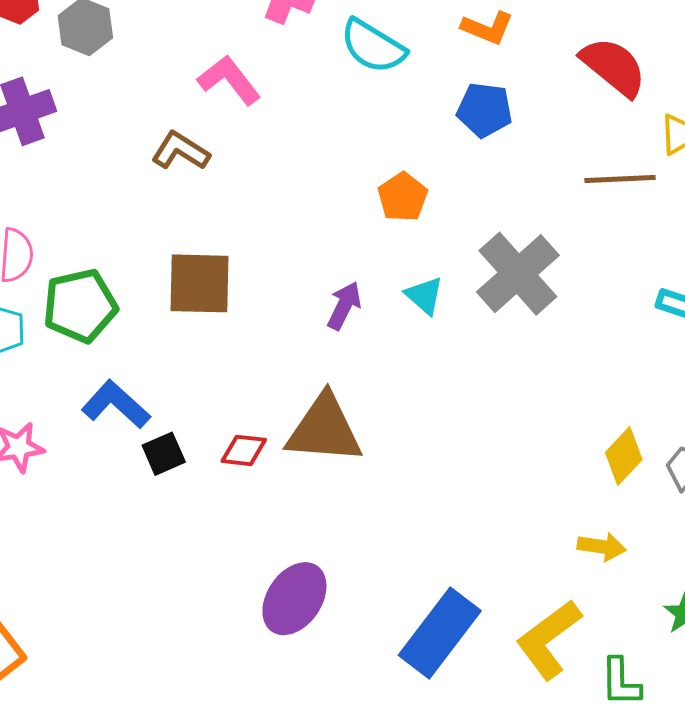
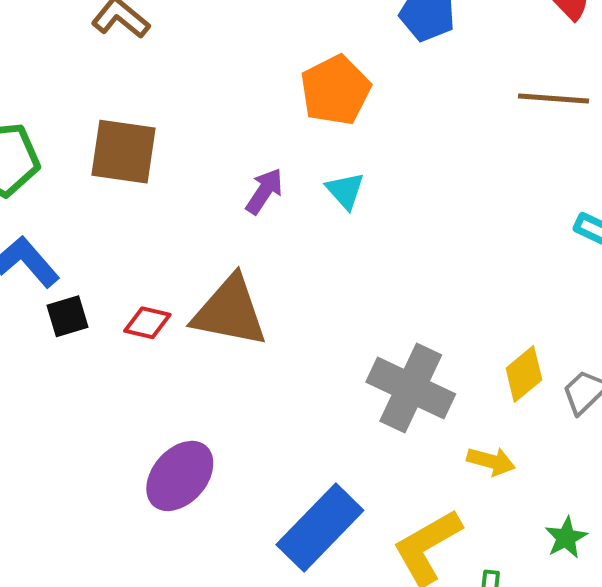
orange pentagon: (403, 197) -> (335, 90), size x1.4
gray cross: (518, 274) -> (411, 388), moved, turned -30

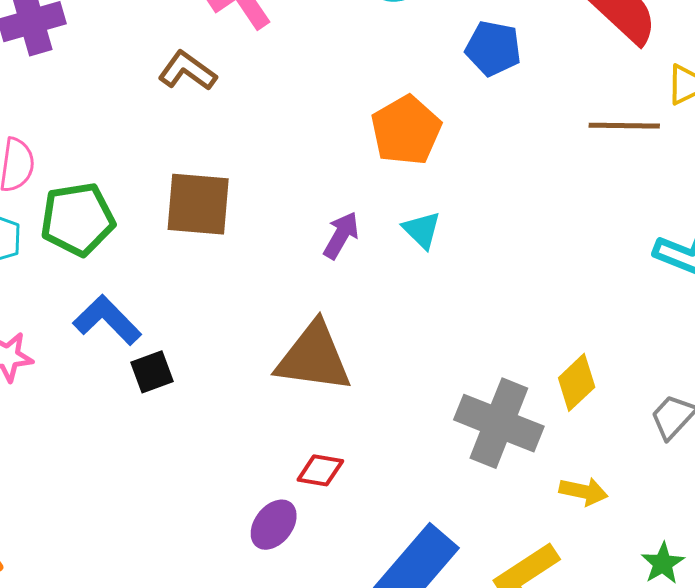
red diamond: (147, 323) -> (320, 470), moved
yellow diamond: (524, 374) -> (577, 382), moved
purple ellipse: (180, 476) -> (274, 525), size x0.7

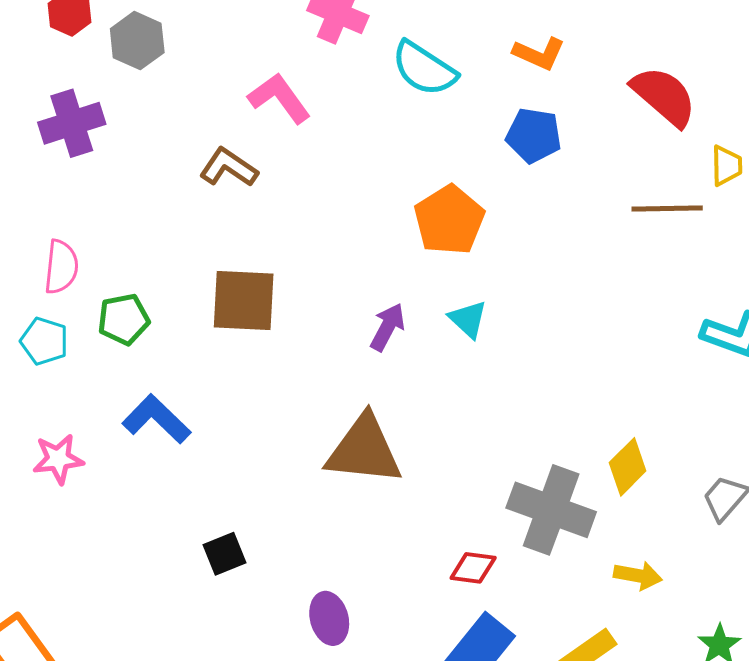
green pentagon: (77, 219) -> (124, 319), size x0.7
black square: (152, 372) -> (224, 554), moved
red diamond: (320, 470) -> (473, 568), moved
purple ellipse: (274, 525) -> (329, 618), turned -51

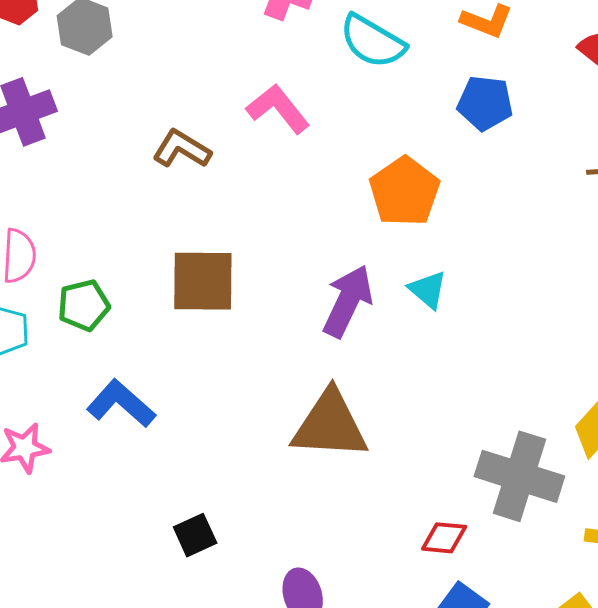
pink L-shape: (279, 98) -> (278, 109), moved
purple arrow: (388, 327) -> (348, 301), size x1.5

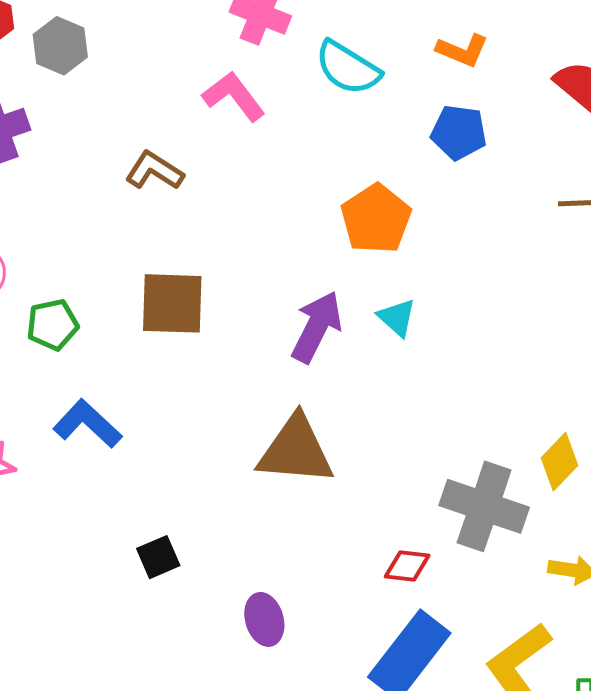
pink L-shape: (278, 109) -> (234, 96), moved

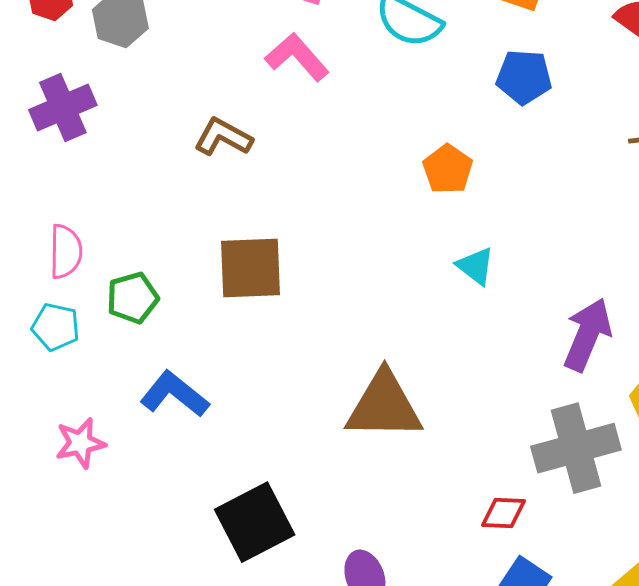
orange pentagon: (376, 219) -> (448, 169), size x0.7
purple arrow: (317, 327) -> (587, 335), moved
gray cross: (484, 506) -> (576, 448), turned -30
black square: (158, 557) -> (255, 522), size x1.8

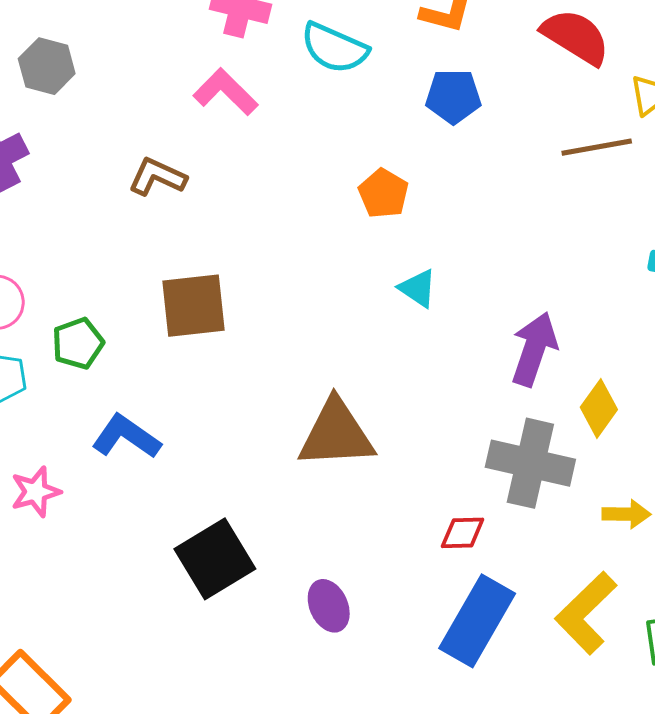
gray cross: (576, 448) -> (530, 463), turned 32

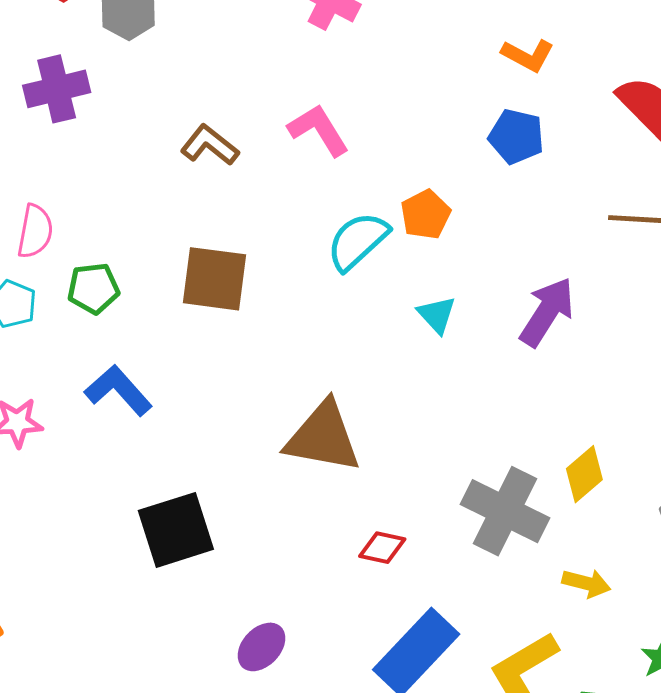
cyan semicircle: (334, 48) -> (358, 241), moved, turned 100
pink L-shape: (226, 92) -> (319, 130), moved
purple arrow: (534, 349) -> (547, 312), moved
red diamond: (463, 533) -> (382, 548), moved
purple ellipse: (329, 606) -> (261, 647), moved, turned 54

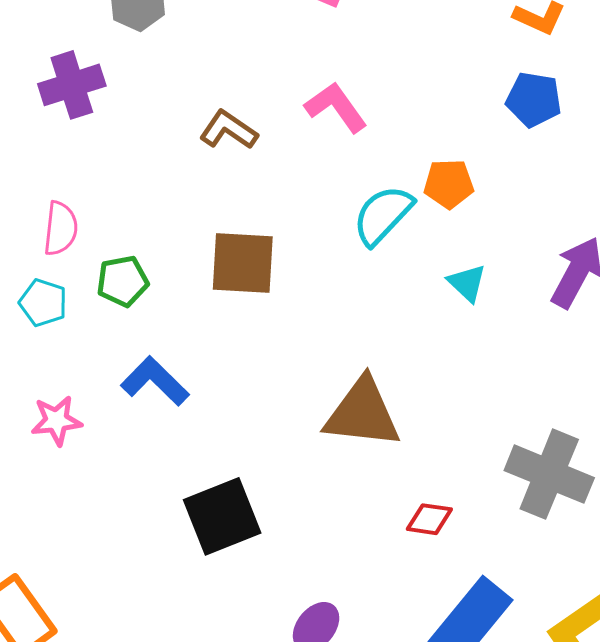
orange pentagon: (426, 214) -> (449, 184), turned 30

